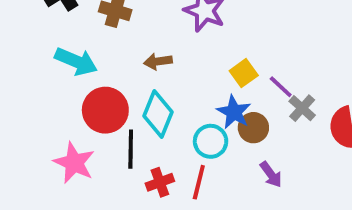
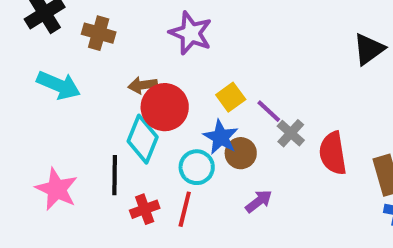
red circle: (105, 110) -> (165, 107), moved
purple arrow: (271, 174) -> (259, 201), turned -92

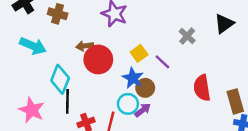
gray cross: (291, 133) -> (187, 36), moved
cyan diamond: (143, 139) -> (60, 79), moved
cyan circle: (197, 167) -> (128, 104), moved
purple arrow: (259, 201) -> (143, 110), moved

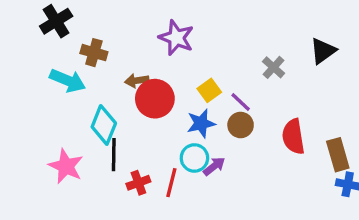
brown cross: (58, 14) -> (94, 53), moved
blue star: (133, 78) -> (201, 123), turned 30
brown circle: (145, 88) -> (241, 125), moved

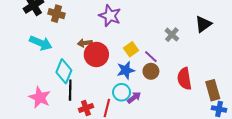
brown cross: (94, 53) -> (57, 14), moved

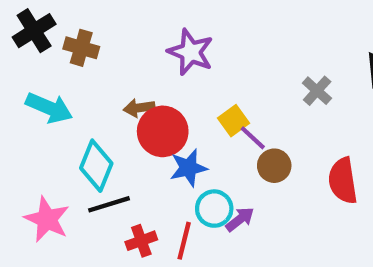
purple line: (151, 57) -> (253, 138), moved
blue star: (126, 70) -> (188, 168), moved
black line: (70, 90) -> (109, 204), turned 72

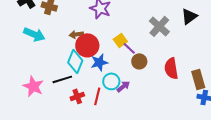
gray cross: (317, 91) -> (159, 26), size x1.5
cyan diamond: (96, 166) -> (75, 61), moved

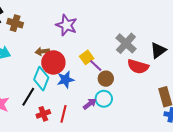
black triangle: (189, 16) -> (158, 50), moved
red semicircle: (171, 68) -> (138, 67), moved, turned -65
black line: (62, 79) -> (28, 97), turned -42
cyan circle: (111, 81) -> (104, 99), moved

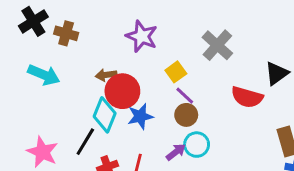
gray cross: (126, 43) -> (217, 45), moved
yellow square: (87, 57) -> (176, 72), moved
brown circle: (106, 79) -> (186, 115), moved

